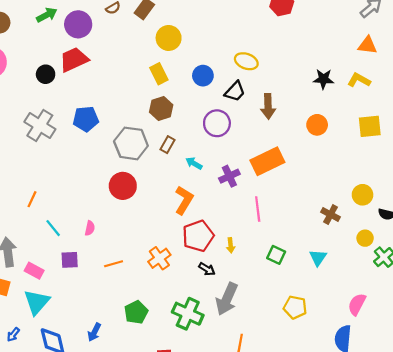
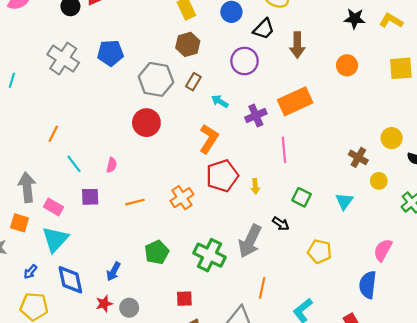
yellow circle: (365, 238) -> (379, 181), moved
black arrow: (207, 269) -> (281, 224), moved

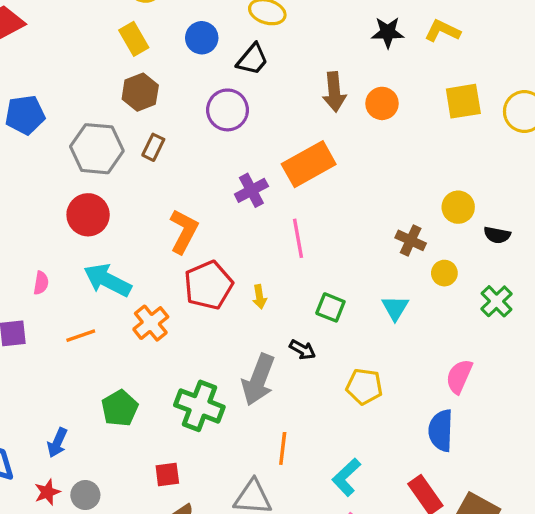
brown arrow: (297, 45) -> (334, 92), moved
cyan arrow: (220, 101) -> (107, 280), moved, size x1.8

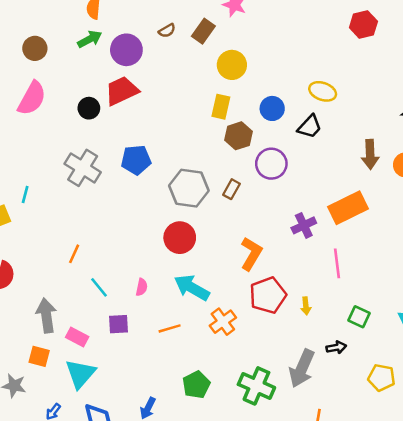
yellow rectangle: (134, 39) -> (221, 107), turned 40
brown hexagon: (140, 92) -> (239, 136), moved
purple circle: (228, 110) -> (271, 164), moved
black arrow: (303, 350) -> (336, 347), turned -42

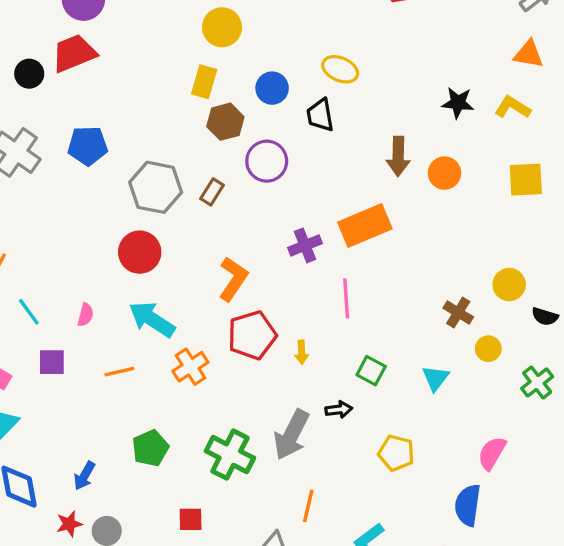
black trapezoid: (310, 127) -> (320, 115), turned 124

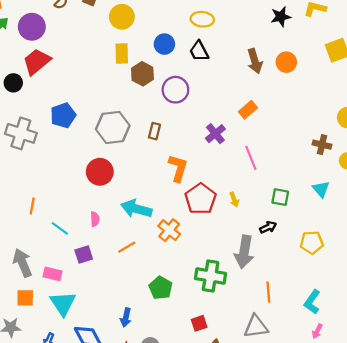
brown rectangle: (212, 192) -> (154, 131), moved
orange rectangle: (365, 225) -> (248, 110), size x0.6
red circle: (140, 252) -> (100, 172), moved

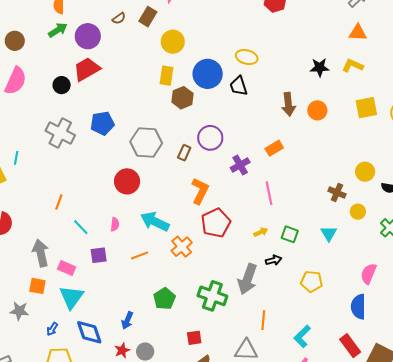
blue circle: (164, 44) -> (208, 74), size x1.5
purple circle: (175, 90) -> (210, 138), moved
yellow arrow: (234, 200) -> (261, 232), moved, turned -104

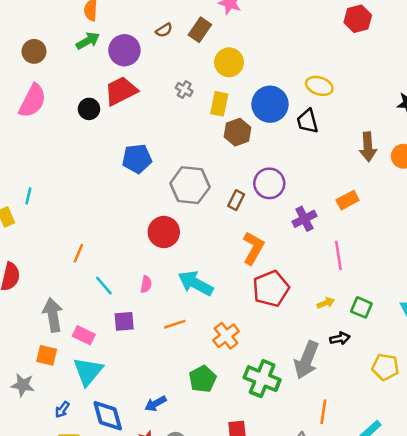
gray cross: (60, 133) -> (184, 90), moved, size x0.5
orange cross: (182, 247) -> (226, 336), moved
blue arrow: (127, 320) -> (155, 404), turned 36

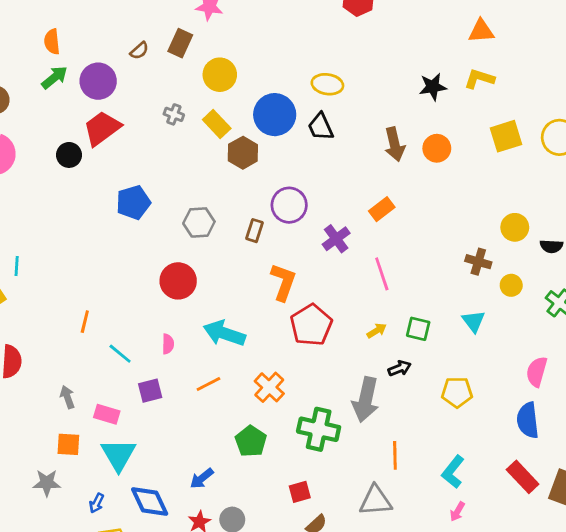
yellow rectangle: (219, 104) -> (217, 124), turned -45
gray hexagon: (190, 185) -> (199, 222), size x0.7
gray arrow: (53, 315) -> (67, 397), size x0.6

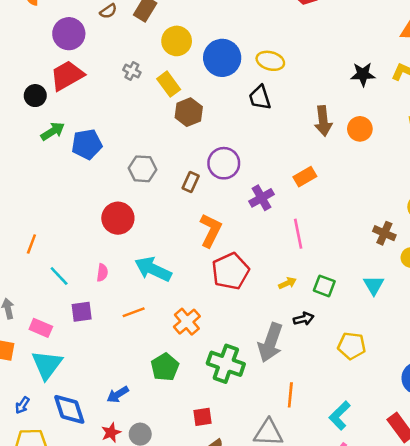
green arrow: (55, 77) -> (53, 131), moved
blue circle: (275, 115) -> (222, 58), moved

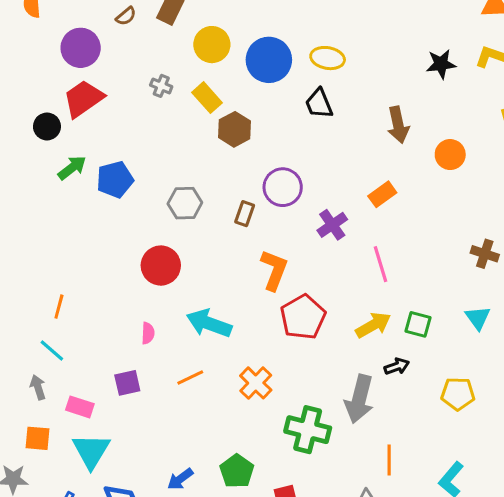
orange circle: (360, 129) -> (450, 155), moved
cyan line: (59, 276) -> (52, 350), moved
yellow arrow: (287, 283) -> (373, 325), size x1.6
green pentagon: (165, 367) -> (237, 471), moved

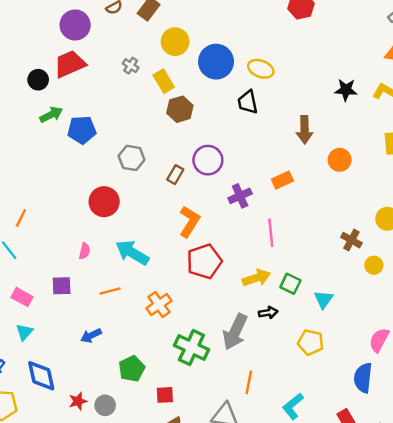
cyan triangle: (478, 318) -> (324, 299), moved
cyan triangle: (91, 451) -> (24, 332), size x0.6
blue arrow: (180, 479) -> (91, 336), moved

